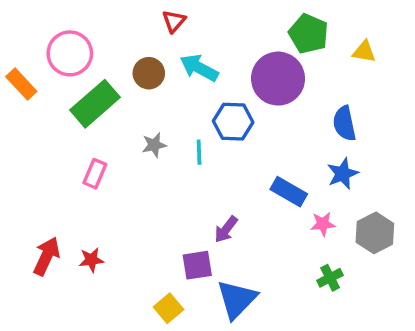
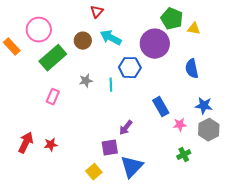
yellow triangle: (364, 52) -> (194, 29), moved
blue star: (343, 174) -> (204, 106), moved, turned 30
blue rectangle: (289, 192) -> (161, 107), turned 30

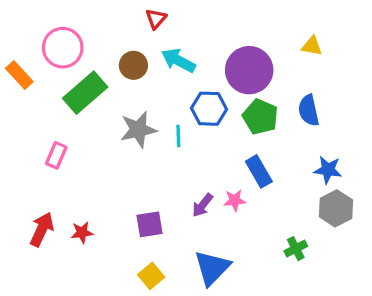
green pentagon: (172, 19) -> (260, 117), moved
gray star: (86, 81) -> (138, 130), size x1.6
pink rectangle: (53, 97) -> (56, 155), moved
pink star: (180, 125) -> (235, 200), moved
purple square: (110, 148) -> (149, 224), moved

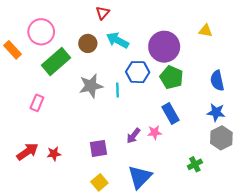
blue semicircle: (309, 110) -> (217, 81), moved
red arrow: (42, 229) -> (27, 152), turned 30

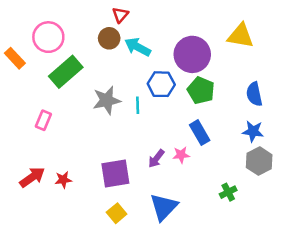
yellow triangle: (206, 31) -> (241, 36), size x1.6
brown circle: (88, 43) -> (109, 38), moved
purple square: (98, 148) -> (115, 173), size x1.4

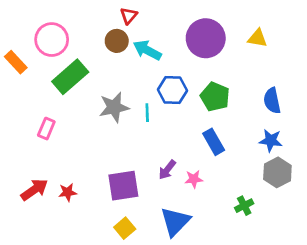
yellow triangle: (241, 36) -> (257, 38), size x0.7
purple circle: (192, 54) -> (206, 38), moved
pink star: (181, 155) -> (194, 179), moved

